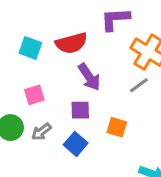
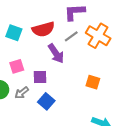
gray line: (139, 85) -> (71, 36), moved
purple square: (80, 110) -> (40, 77), moved
orange square: (117, 127) -> (93, 82), moved

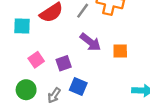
purple arrow: (56, 53) -> (90, 42), moved
gray arrow: (22, 93) -> (54, 95), moved

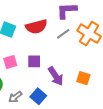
purple arrow: (90, 42) -> (56, 76), moved
purple square: (64, 63) -> (34, 61), moved

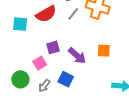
pink square: (10, 62) -> (40, 63), moved

